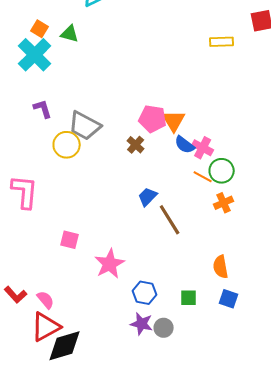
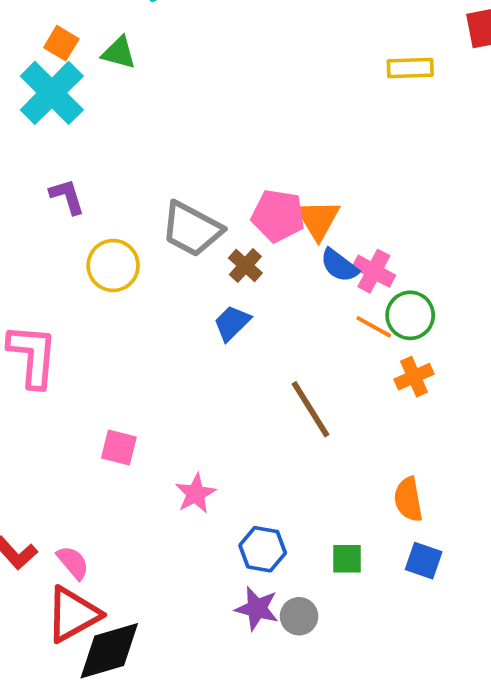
gray trapezoid: (85, 126) -> (192, 229), moved
blue trapezoid: (148, 197) -> (232, 323), moved
pink star: (110, 264) -> (196, 494), size x0.7

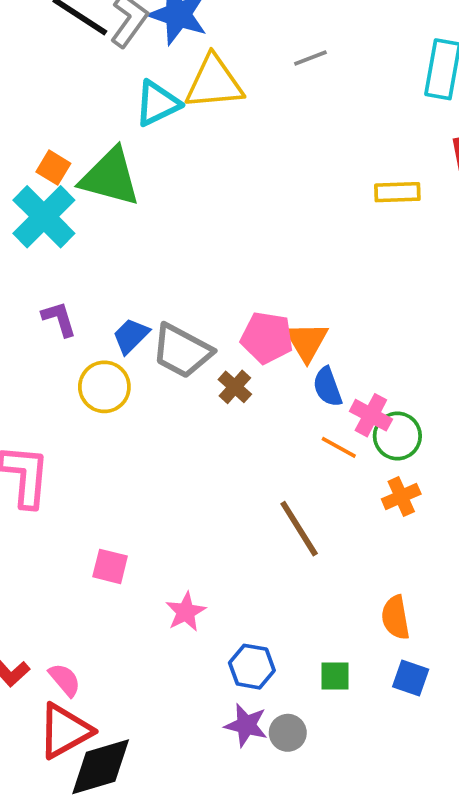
green triangle: (119, 53) -> (110, 177), size x1.8
blue semicircle: (339, 265) -> (327, 387), turned 33
pink cross: (374, 271) -> (371, 415), moved
blue trapezoid: (232, 323) -> (131, 336), moved
orange line: (374, 327) -> (339, 447), moved

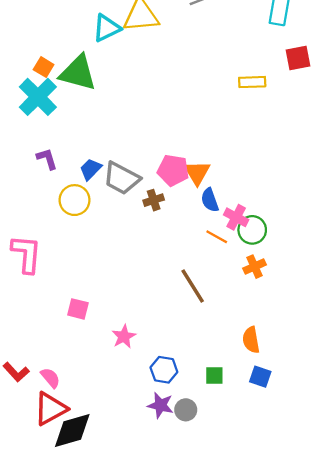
brown cross: (235, 387) -> (154, 200), turned 30

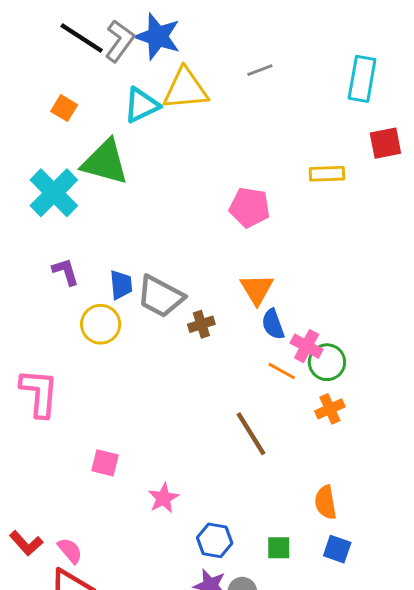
orange square: (44, 67) -> (64, 108), moved
blue trapezoid: (91, 169) -> (121, 285), turned 130
pink pentagon: (173, 170) -> (250, 207), moved

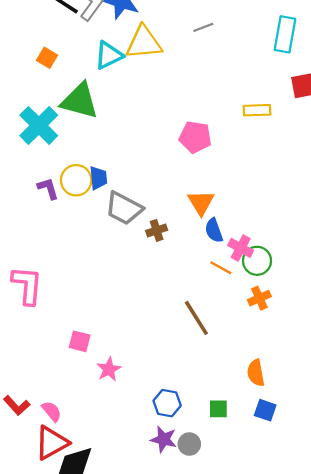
blue trapezoid: (121, 285) -> (98, 178), moved
yellow circle: (101, 324) -> (76, 180), moved
pink star: (163, 498) -> (109, 369), moved

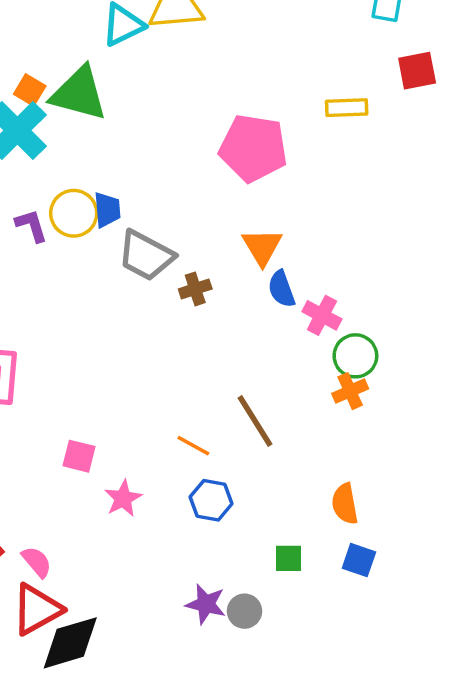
orange square: (47, 58) -> (30, 90), moved
pink pentagon: (195, 137) -> (253, 148), size x1.4
green circle: (257, 261) -> (355, 356), moved
orange line: (221, 268) -> (193, 446), moved
blue hexagon: (167, 403) -> (211, 500), moved

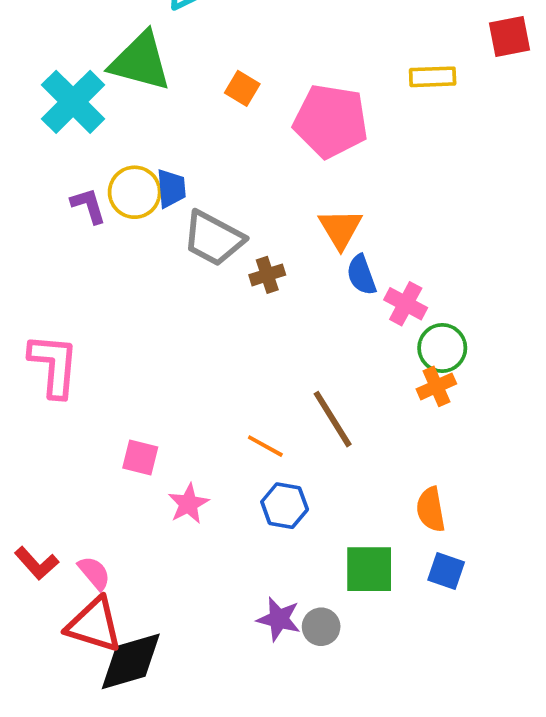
orange square: (30, 90) -> (242, 88), moved
green square: (289, 558) -> (369, 569), size x1.6
red triangle: (37, 609) -> (94, 625), turned 46

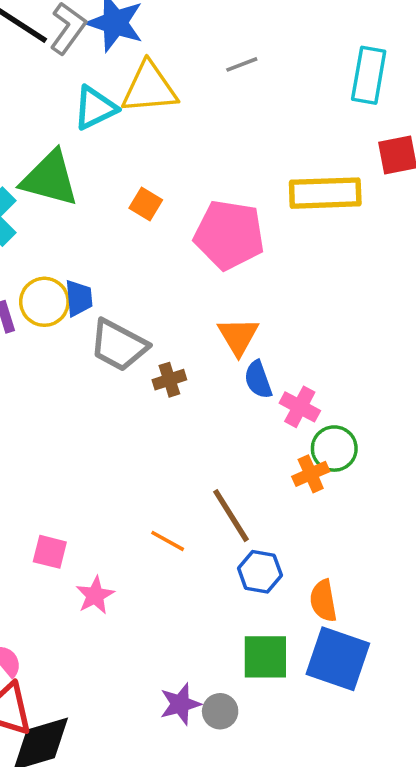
yellow rectangle: (433, 77) -> (325, 193), size x1.6
orange cross: (436, 386) -> (311, 474), moved
blue hexagon: (285, 506) -> (260, 572), moved
blue square: (446, 571) -> (338, 659), size x1.8
purple star: (279, 619) -> (180, 704), turned -30

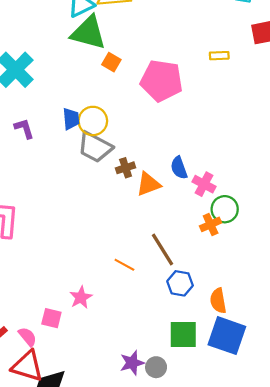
green triangle: (50, 179) -> (89, 33), moved
yellow rectangle: (325, 193) -> (219, 56), size x0.5
yellow circle: (44, 302) -> (93, 121), moved
orange triangle: (238, 336) -> (148, 184), moved, turned 40
pink square: (50, 552) -> (51, 318), moved

